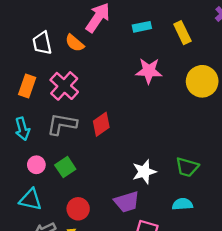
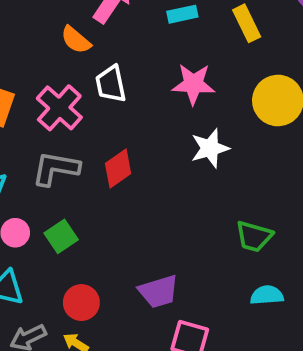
white trapezoid: (42, 43) -> (111, 84), moved
white star: (144, 172) -> (210, 148), moved
cyan semicircle: (182, 204) -> (267, 295), moved

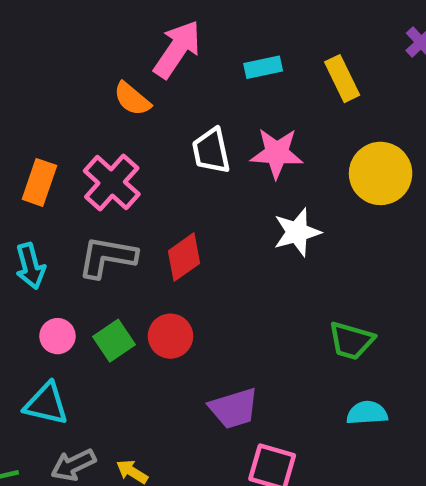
white trapezoid: (111, 84) -> (211, 151), moved
red circle: (81, 303) -> (170, 336), moved

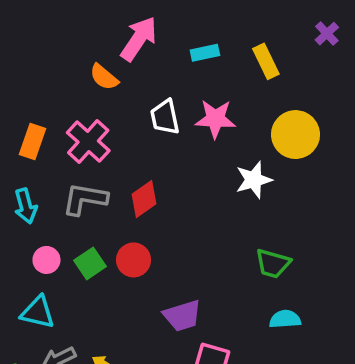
white star: (297, 232) -> (254, 180), moved

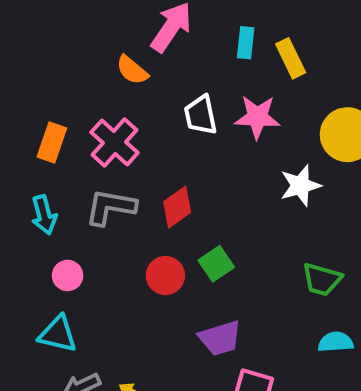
cyan rectangle: (205, 53) -> (246, 43), turned -72
yellow rectangle: (266, 61) -> (291, 58), moved
green square: (90, 263) -> (216, 264), moved

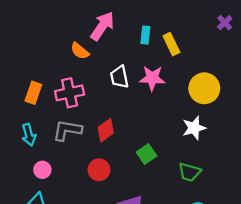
pink cross: (115, 142) -> (70, 93), turned 36
white star: (300, 186) -> (194, 128), moved
green square: (216, 264) -> (147, 154), moved

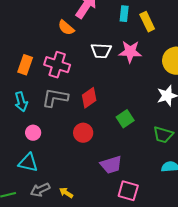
white trapezoid: (119, 77) -> (101, 51), turned -75
pink cross: (70, 93) -> (57, 65), turned 30

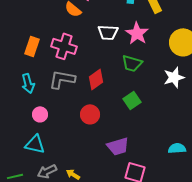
pink star: (130, 52) -> (137, 33), turned 30
green trapezoid: (163, 135) -> (132, 63), moved

